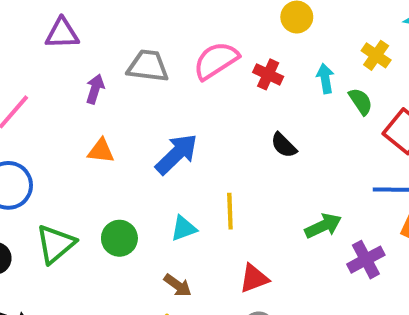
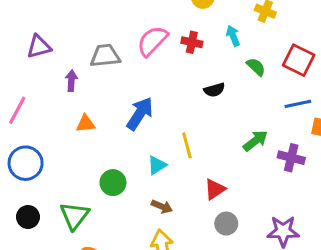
green semicircle: (361, 101) -> (256, 67), moved
black semicircle: (284, 145) -> (214, 90), turned -48
green triangle: (55, 244) -> (74, 216), moved
purple cross: (366, 260) -> (291, 158), turned -35

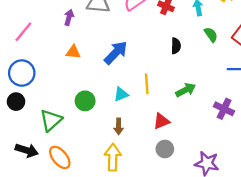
black semicircle: (214, 90) -> (176, 46), turned -84
green arrow: (255, 141) -> (186, 90), moved
brown arrow: (162, 207) -> (119, 126), turned 56
black circle: (28, 217) -> (16, 102), moved

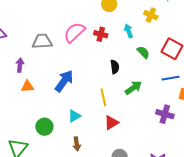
purple arrow: (69, 17) -> (20, 65), moved
yellow line: (147, 84) -> (103, 97), moved
green arrow: (186, 90) -> (133, 88), moved
red triangle: (161, 121) -> (111, 123), moved

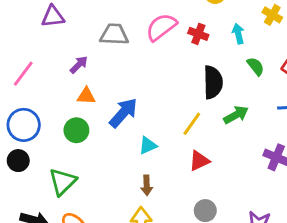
purple arrow: (20, 65) -> (79, 65), turned 32
black semicircle: (115, 67) -> (213, 82), size x1.6
blue arrow: (64, 81) -> (123, 113), moved
yellow line: (103, 97) -> (192, 124), turned 42
green circle: (44, 127) -> (76, 130), moved

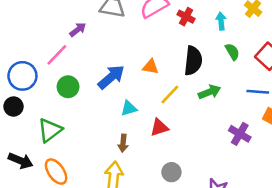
pink line: (23, 74) -> (57, 55), moved
orange triangle: (86, 96) -> (151, 67), moved
red triangle: (199, 161) -> (159, 127), moved

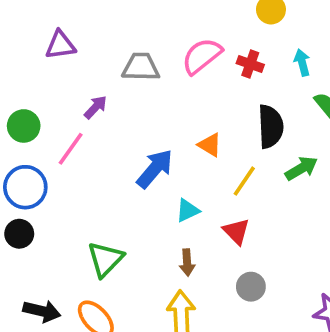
orange triangle: (151, 67) -> (210, 145), turned 30
green circle: (68, 87) -> (24, 126), moved
red triangle: (159, 127) -> (236, 231), turned -48
green triangle: (50, 130) -> (105, 259), moved
gray circle: (171, 172) -> (251, 287), moved

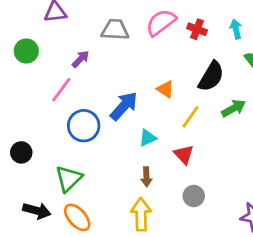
green circle: (24, 126) -> (26, 51), moved
black semicircle: (271, 126) -> (211, 76), turned 32
blue circle: (25, 187) -> (84, 126), moved
green triangle: (105, 259) -> (69, 179), moved

